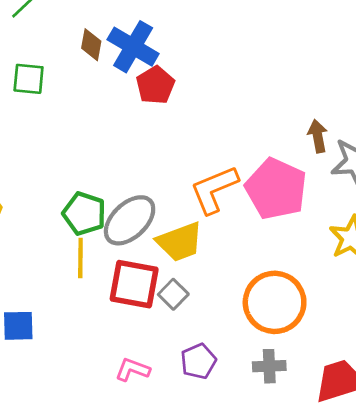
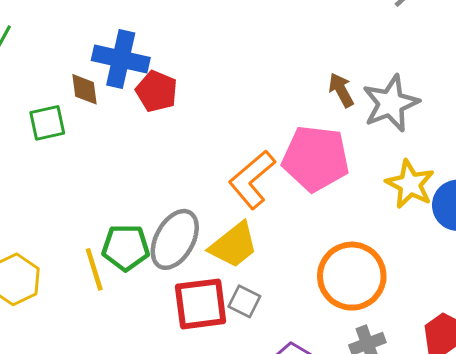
brown diamond: (91, 45) -> (85, 89), moved
green square: (29, 79) -> (47, 123), moved
yellow line: (80, 258) -> (94, 269), moved

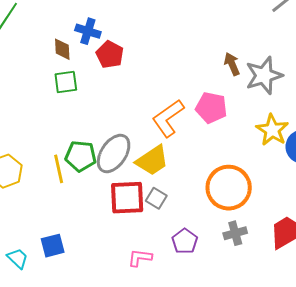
blue cross: (121, 59) -> (88, 31), size x0.7
green square: (47, 123) -> (66, 82), moved
pink pentagon: (316, 158) -> (211, 108), size x0.7

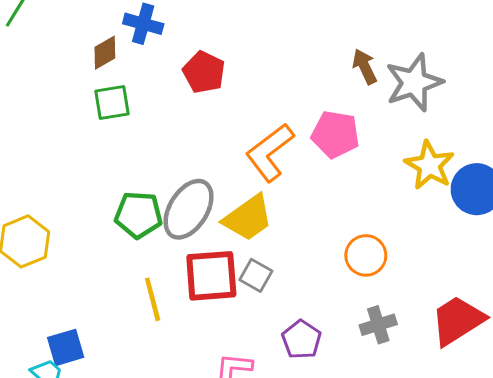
brown diamond: (62, 49) -> (105, 53), turned 65
red pentagon: (110, 55) -> (204, 72), moved
yellow line: (59, 169) -> (153, 299), moved
orange circle: (229, 188) -> (366, 255), size x0.6
blue square: (53, 246) -> (66, 347), moved

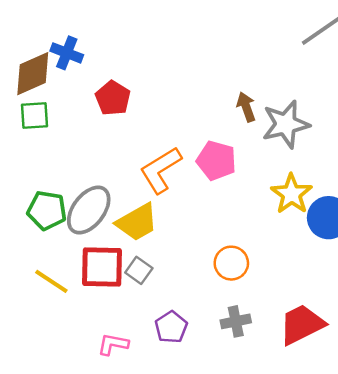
brown diamond: (105, 53) -> (33, 74), size x1.6
yellow line: (153, 299) -> (51, 281), turned -48

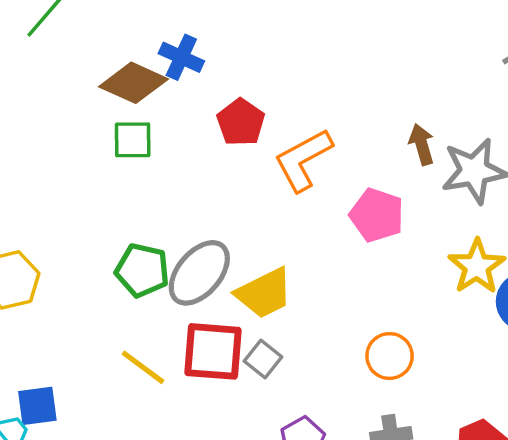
brown diamond: (33, 74) -> (133, 83), turned 45
orange L-shape: (161, 170) -> (303, 160), moved

